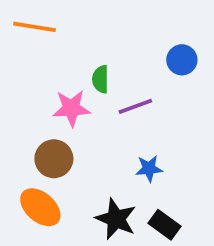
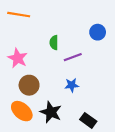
pink star: (71, 108) -> (18, 58), moved, turned 30
blue star: (149, 168) -> (72, 85), moved
black star: (116, 219) -> (51, 112), moved

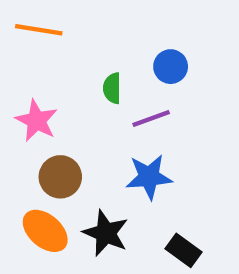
blue circle: (98, 32) -> (171, 67), moved
blue star: (72, 85) -> (149, 177), size x1.5

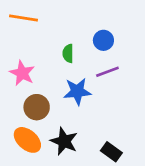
purple line: (151, 118) -> (107, 72), moved
blue star: (149, 177) -> (77, 91), moved

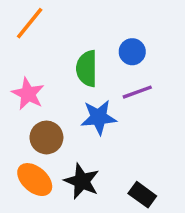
orange line: (23, 18) -> (30, 23), turned -60
green semicircle: (68, 53) -> (87, 69), size x1.5

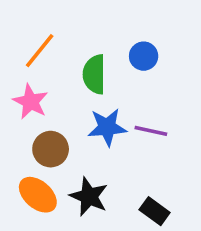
orange line: (30, 23) -> (40, 51), moved
purple line: (137, 92) -> (151, 131), moved, turned 32

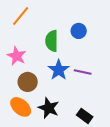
orange line: (40, 51) -> (21, 16), moved
blue star: (107, 127) -> (59, 70), turned -30

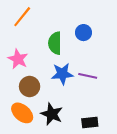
blue star: (59, 70) -> (62, 74), turned 30
black rectangle: (85, 116) -> (90, 122), turned -42

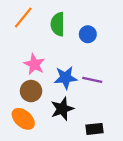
green semicircle: (55, 43) -> (58, 24), moved
pink star: (18, 59) -> (34, 64), moved
black star: (52, 114) -> (62, 109), moved, turned 30

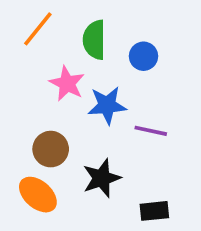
pink star: (34, 64) -> (67, 84), moved
blue star: (66, 78) -> (107, 105), moved

